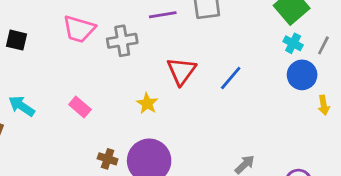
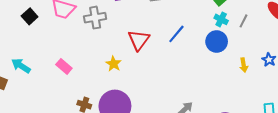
black square: (17, 40) -> (30, 16), moved, turned 35
blue circle: (302, 75) -> (217, 41), moved
blue line: (231, 78) -> (176, 34), moved

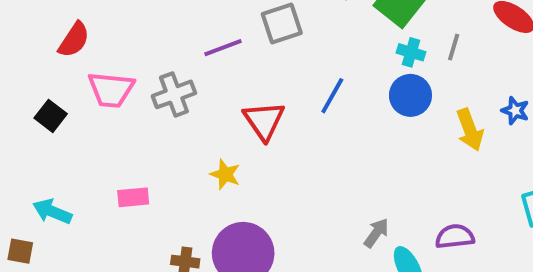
yellow arrow: (244, 65) -> (470, 130), size x1.5
pink rectangle: (64, 66) -> (133, 197), turned -35

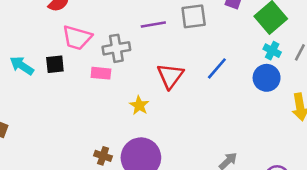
black square: (51, 116) -> (55, 64), moved, turned 36
pink rectangle: (133, 197) -> (101, 73), moved
cyan arrow: (52, 211) -> (22, 66), moved

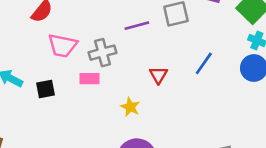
black square: (55, 64) -> (45, 89), moved
red triangle: (170, 76) -> (158, 75), size x0.7

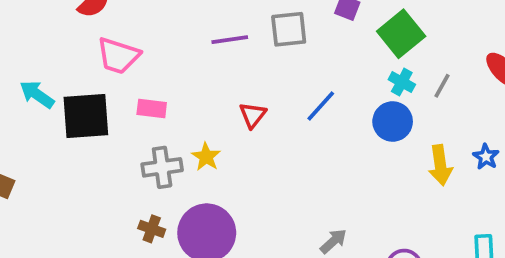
gray cross: (103, 53) -> (162, 167), moved
black square: (45, 89) -> (86, 116), size x1.8

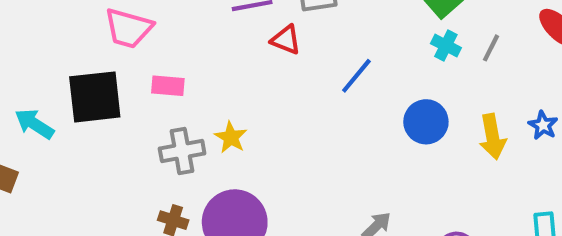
cyan arrow: (37, 94) -> (34, 124), moved
red triangle: (253, 115) -> (286, 40), moved, turned -44
blue circle: (393, 122) -> (426, 122), moved

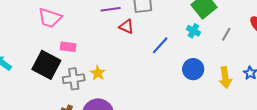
cyan cross: (446, 46) -> (193, 31), moved
black square: (95, 97) -> (46, 65), moved, turned 32

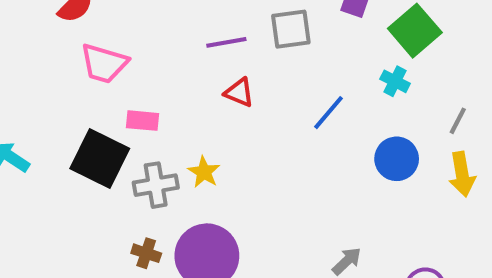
red triangle: (126, 27) -> (239, 93), moved
gray line: (226, 34) -> (458, 121), moved

